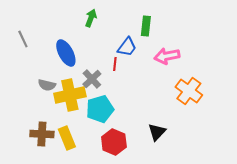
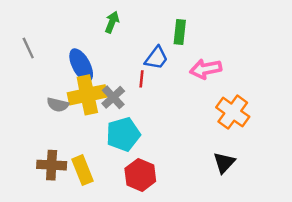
yellow cross: (70, 95) -> (87, 95), moved
black triangle: (157, 132) -> (224, 163), moved

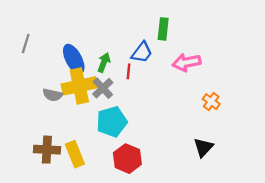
green arrow: (112, 22) -> (104, 62), moved
gray line: (28, 48) -> (26, 43), turned 42
orange cross: (233, 112) -> (211, 102), size x0.6

